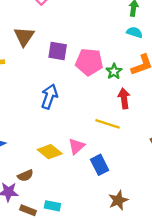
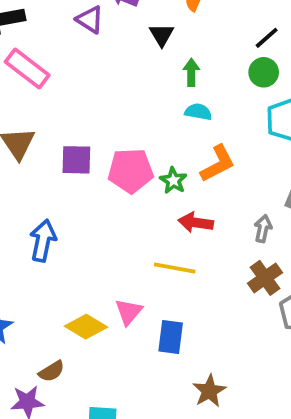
blue arrow: (49, 96) -> (43, 241), moved
red arrow: (124, 98) -> (196, 223), turned -66
blue rectangle: (100, 165) -> (171, 337), turned 42

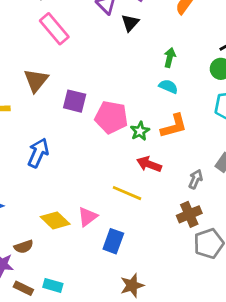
black triangle: (162, 35) -> (130, 23), moved

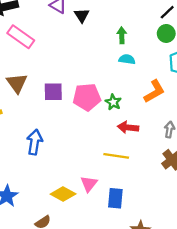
orange L-shape: (174, 126) -> (154, 91), moved

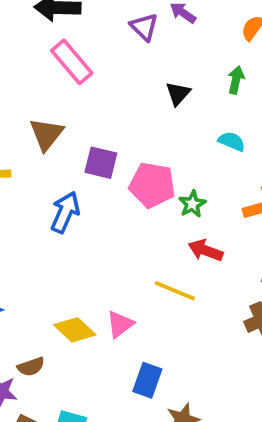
black triangle: (82, 15) -> (178, 93), moved
green arrow: (122, 35) -> (236, 80), moved
blue arrow: (35, 142) -> (65, 212), moved
blue rectangle: (115, 198) -> (147, 380), moved

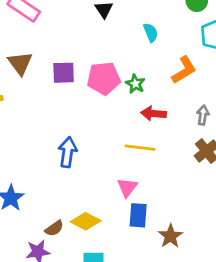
cyan semicircle: (232, 141) -> (151, 32), turned 60
blue arrow: (65, 212) -> (68, 152), moved
pink triangle: (120, 324) -> (127, 187), moved
yellow diamond: (75, 330) -> (86, 221), moved

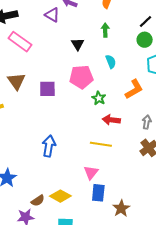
pink pentagon: (104, 78) -> (81, 77), moved

